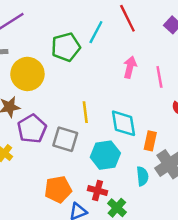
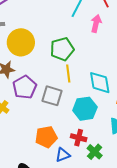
green pentagon: (66, 47) -> (62, 49), moved
pink arrow: (130, 67) -> (96, 24), moved

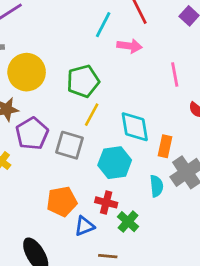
pink arrow: (96, 24) -> (129, 46), turned 84
yellow line: (68, 74) -> (92, 115), turned 36

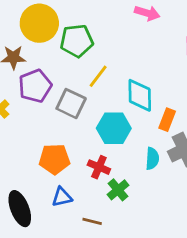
green pentagon: (83, 81) -> (77, 41), moved
blue triangle: (84, 226) -> (62, 197), moved

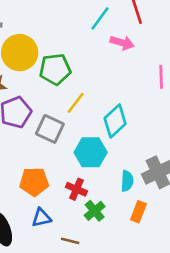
cyan diamond: (140, 95) -> (115, 121), turned 48
orange rectangle: (167, 120) -> (138, 212), moved

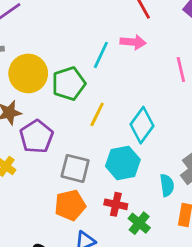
cyan line: (100, 18) -> (101, 55), moved
gray square: (50, 129) -> (75, 168), moved

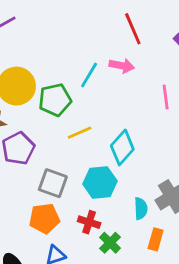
yellow line: (97, 114) -> (80, 133), turned 35

